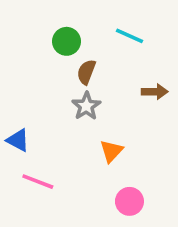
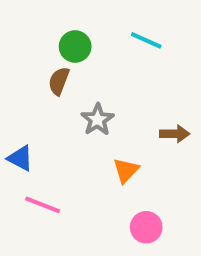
brown semicircle: (86, 72) -> (59, 81), moved
brown arrow: (155, 92) -> (175, 134), moved

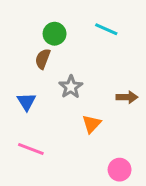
blue triangle: (20, 158) -> (26, 102), moved, turned 30
pink circle: (146, 227) -> (120, 170), moved

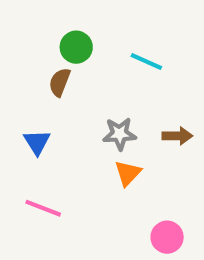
cyan line: (106, 29) -> (146, 62), moved
gray star: (71, 87) -> (120, 134), moved, turned 30

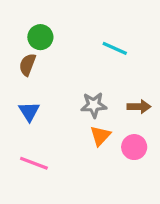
green circle: (76, 47) -> (40, 37), moved
brown semicircle: (60, 82) -> (27, 65), moved
pink circle: (167, 237) -> (134, 147), moved

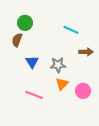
brown arrow: (139, 107) -> (86, 52), moved
blue triangle: (29, 111) -> (32, 62), moved
pink line: (34, 163) -> (34, 95), moved

